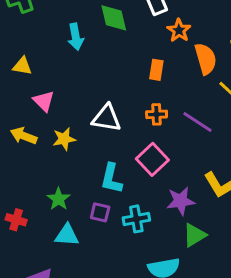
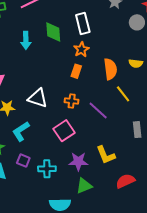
orange star: (179, 30) -> (81, 49), moved
cyan L-shape: (111, 179) -> (21, 131), moved, turned 35

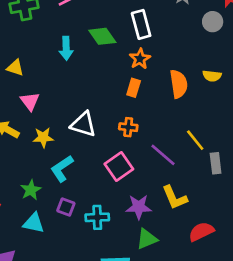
green diamond: (53, 32) -> (102, 36), turned -30
yellow line: (123, 94) -> (195, 140), moved
purple line: (98, 110) -> (163, 155), moved

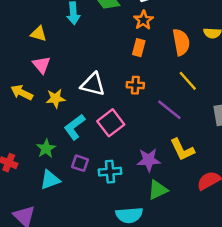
yellow triangle: (15, 68) -> (39, 34), moved
yellow line: (195, 140) -> (188, 81), moved
pink square: (119, 167) -> (111, 123), moved
cyan triangle: (34, 223) -> (50, 180), turned -30

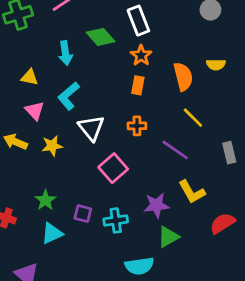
white triangle: (93, 84) -> (91, 128), turned 40
cyan L-shape: (75, 127) -> (69, 96), moved

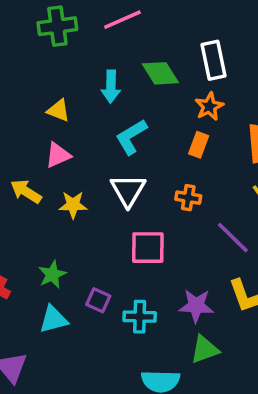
cyan L-shape: (69, 96) -> (131, 137), moved
pink triangle: (35, 111) -> (58, 155), turned 40
pink square: (113, 168) -> (148, 248), turned 32

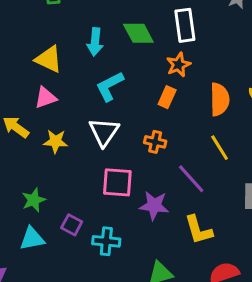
yellow triangle: (59, 110) -> (49, 59), size x1.4
purple star: (196, 306) -> (154, 206), moved

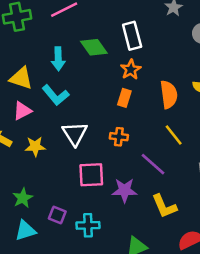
cyan L-shape: (110, 86) -> (55, 95), moved, turned -96

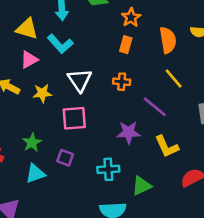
pink square: (91, 175) -> (74, 118), moved
cyan cross: (88, 225) -> (108, 169), moved

